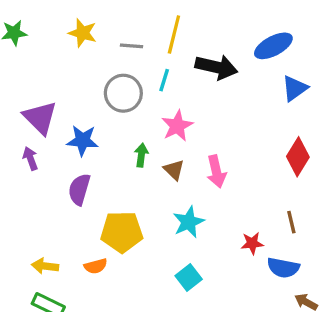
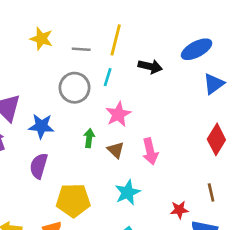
black arrow: (216, 67) -> (150, 66), size x0.7

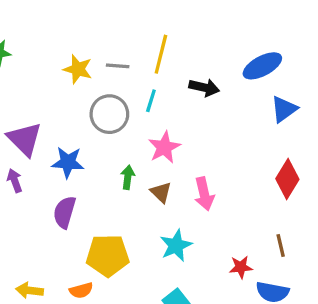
yellow star: (41, 39) -> (78, 69), moved

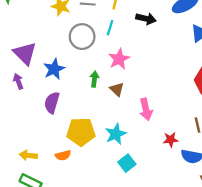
blue star: (68, 162) -> (54, 69), turned -30
pink arrow: (204, 194) -> (146, 109), moved
cyan star: (176, 245) -> (116, 134), moved

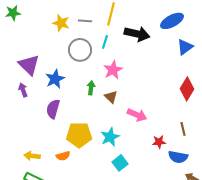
black arrow: (146, 19) -> (137, 34), size x1.4
pink arrow: (146, 109) -> (137, 115), turned -54

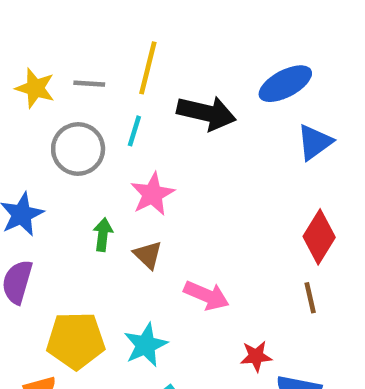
brown line: (183, 129) -> (310, 298), moved

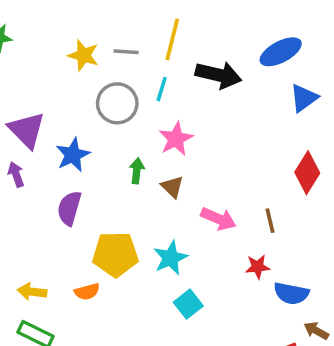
brown line: (310, 298) -> (270, 221), moved

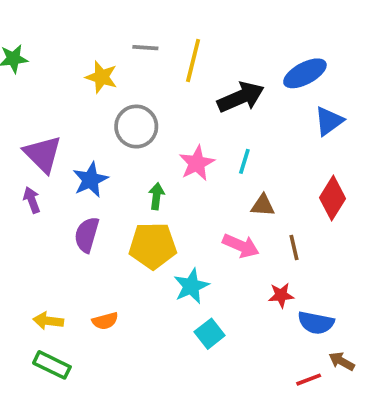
gray line: (126, 52) -> (145, 48), moved
black arrow: (218, 75) -> (241, 97), turned -36
cyan line: (162, 89) -> (244, 161), moved
brown triangle: (172, 187) -> (263, 205), moved, turned -40
yellow pentagon: (115, 254) -> (153, 246), moved

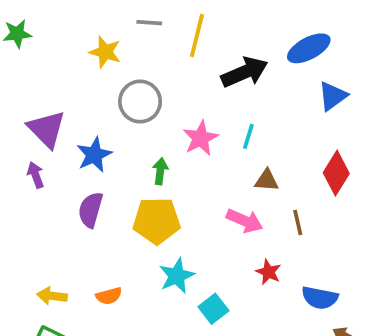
cyan star: (191, 286) -> (177, 276), moved
red star: (281, 295) -> (268, 272), moved, turned 30

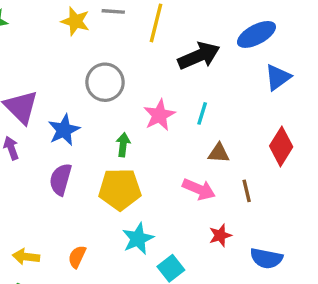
yellow star: (105, 52) -> (75, 21), moved
red star: (268, 272) -> (220, 235), turned 30
orange semicircle: (109, 296) -> (77, 257), turned 130

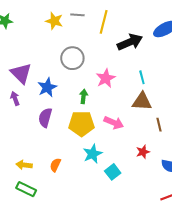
cyan line: (202, 113) -> (142, 77), moved, turned -32
brown triangle: (219, 153) -> (142, 101), size x1.5
pink arrow: (199, 189) -> (114, 123), moved

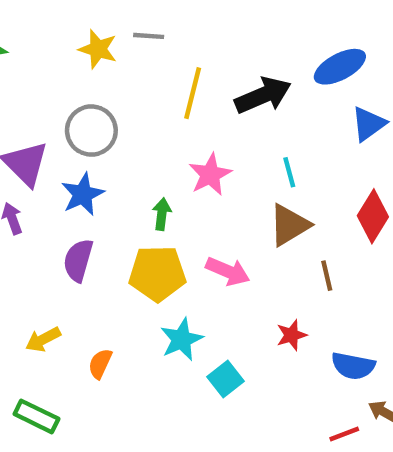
yellow line: (104, 22) -> (193, 93), moved
gray circle: (72, 58) -> (91, 131), moved
brown triangle: (142, 101) -> (289, 225), turned -35
yellow arrow: (24, 165) -> (43, 339), moved, turned -35

